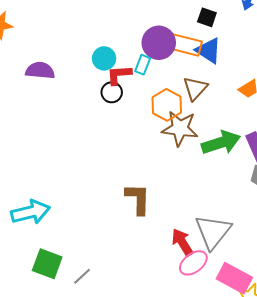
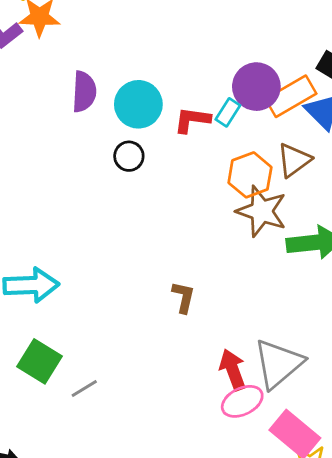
orange rectangle: (184, 45) -> (291, 96), turned -56
cyan circle: (104, 58) -> (138, 104), moved, size x1.4
purple semicircle: (40, 71) -> (84, 92), turned 76
black circle: (112, 92) -> (129, 156), moved
brown L-shape: (138, 199) -> (183, 297), size x0.7

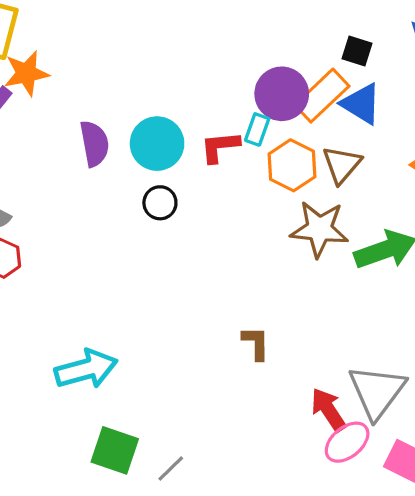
orange hexagon: (250, 175) -> (292, 165), moved

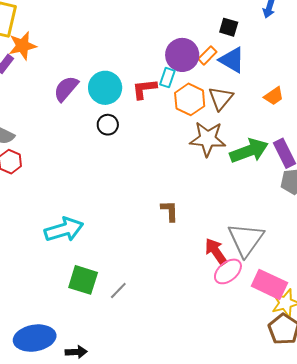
orange rectangle: (322, 96) -> (207, 55), size x0.6
purple semicircle: (94, 144) -> (66, 89), turned -128

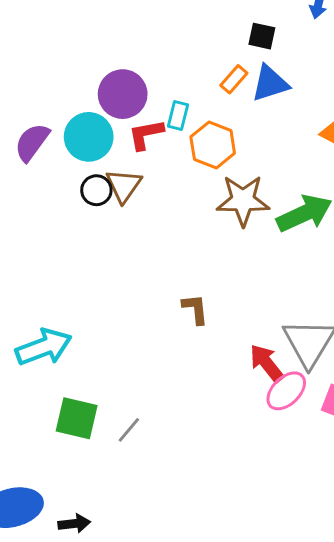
purple circle: (182, 55) -> (123, 94), moved
blue triangle: (232, 60) -> (270, 83), turned -44
brown triangle: (221, 98) -> (124, 186), moved

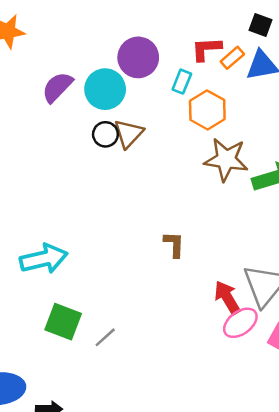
red L-shape: (146, 134) -> (206, 49), moved

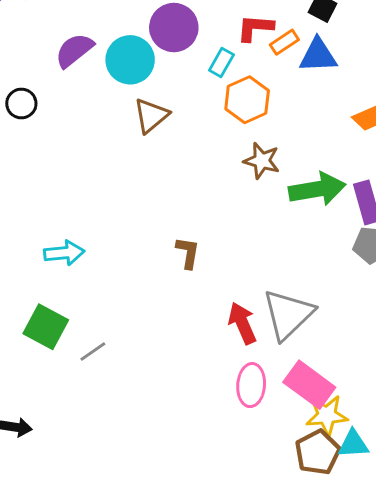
black circle: (105, 134) -> (21, 104), moved
brown star: (226, 159) -> (262, 161), size x0.7
cyan arrow: (44, 259) -> (64, 253), moved, size x0.7
pink ellipse: (240, 323) -> (251, 385), moved, turned -56

